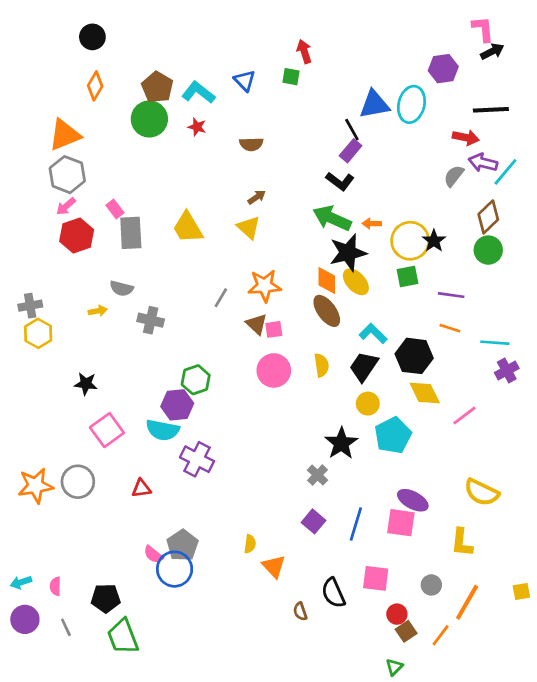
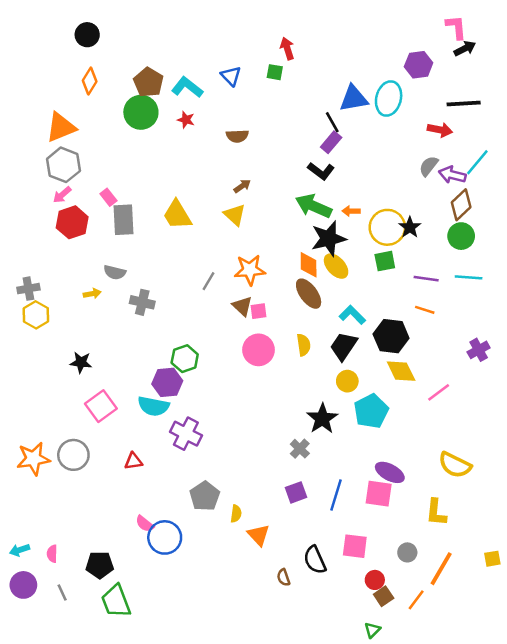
purple arrow: (483, 163) -> (452, 175), moved
cyan line: (495, 343) -> (469, 277), moved
purple square: (314, 521) -> (296, 492), turned 30
gray pentagon: (182, 545) -> (205, 496), moved

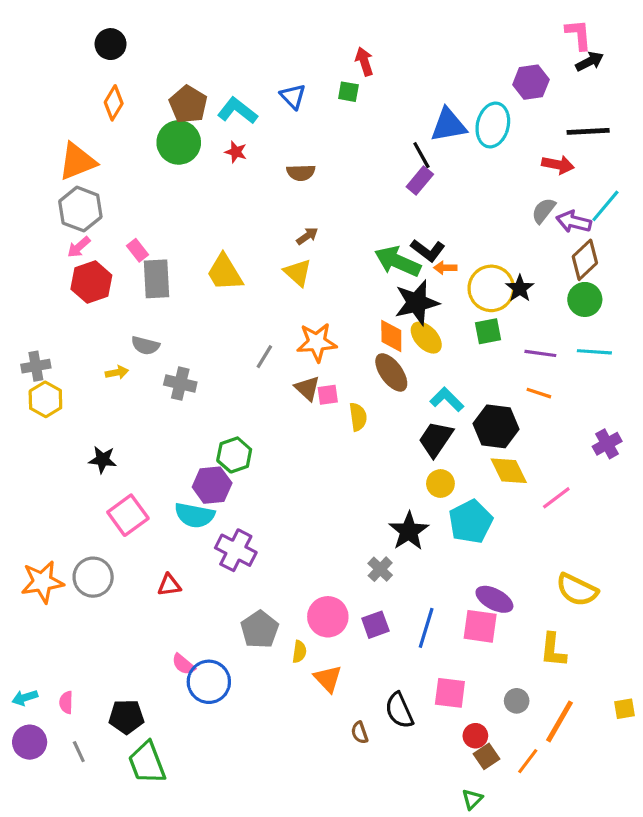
black L-shape: (321, 171) -> (428, 250), moved
yellow semicircle: (304, 345) -> (358, 417), moved
pink circle: (259, 350) -> (328, 617), moved

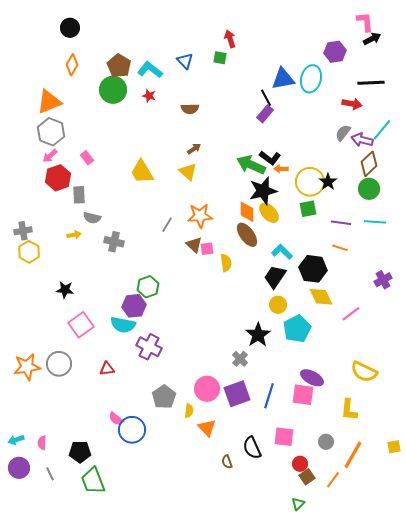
gray rectangle: (157, 279) -> (79, 195), moved, size x0.7
purple square: (375, 625) -> (237, 394), size x1.5

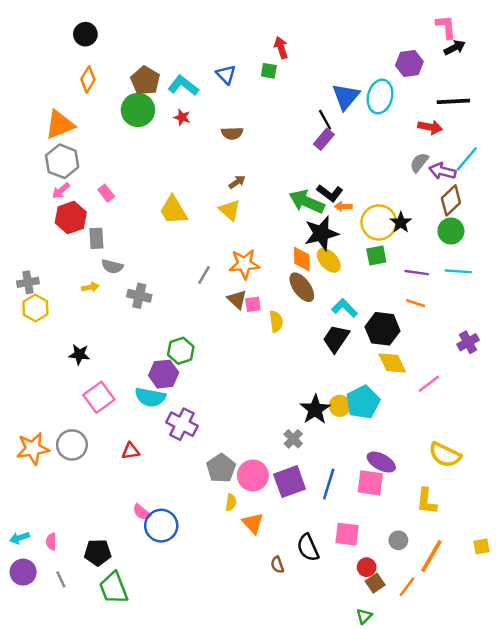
blue triangle: (283, 79) -> (346, 97), turned -40
yellow circle: (278, 305) -> (340, 406), moved
gray pentagon: (164, 397) -> (221, 468), moved

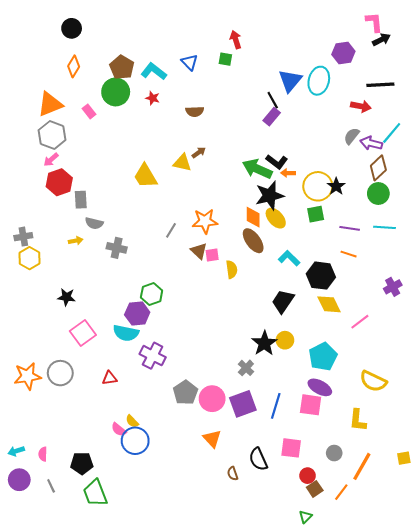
pink rectangle: (106, 193) -> (89, 111), moved
yellow triangle: (230, 210) -> (182, 163), moved, turned -30
black trapezoid: (336, 339) -> (283, 301), moved
cyan pentagon: (363, 402) -> (323, 357), moved
yellow semicircle: (231, 502) -> (132, 421), moved, turned 128

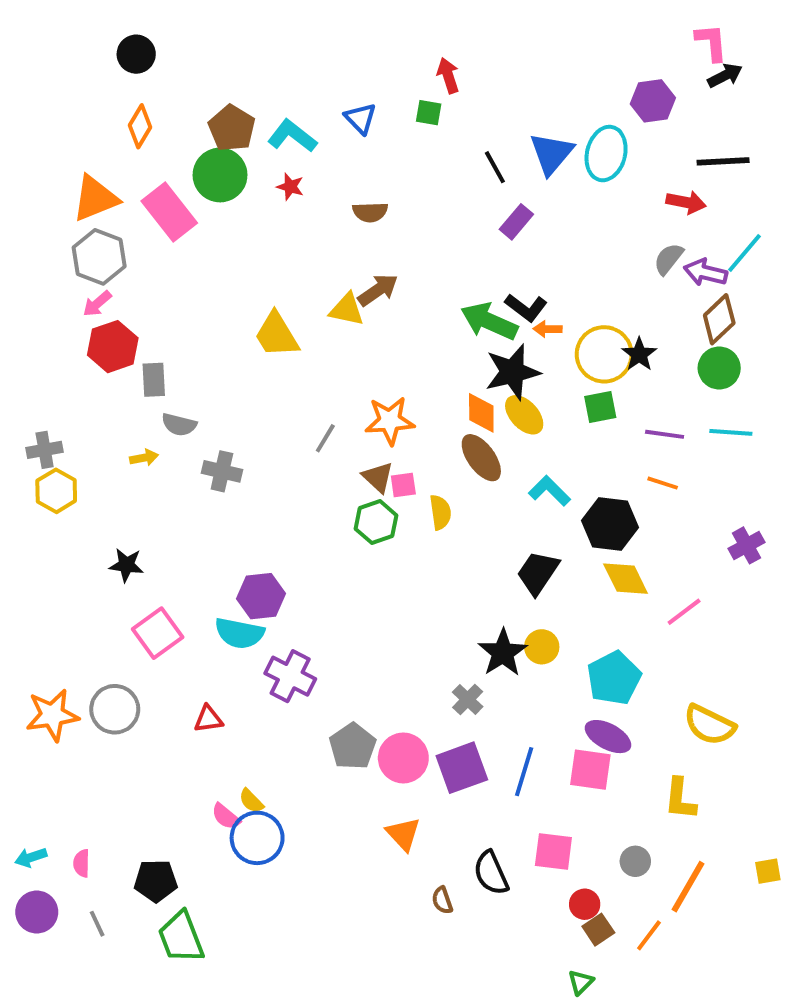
black line: (273, 100) -> (495, 167), moved
pink rectangle: (89, 111) -> (169, 212), size x2.0
brown arrow: (199, 152) -> (378, 290), size x1.5
green hexagon: (152, 294) -> (376, 522), moved

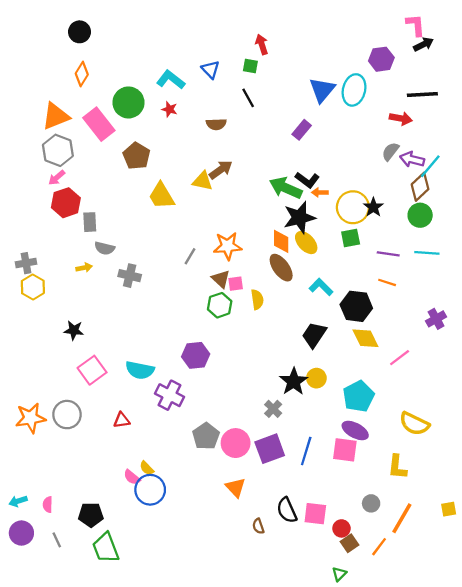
brown pentagon: (232, 128) -> (136, 156), moved
black line: (495, 167) -> (248, 98), moved
cyan line: (745, 253) -> (430, 166), moved
purple hexagon: (261, 596) -> (196, 355), moved
pink square: (553, 852) -> (315, 514), moved

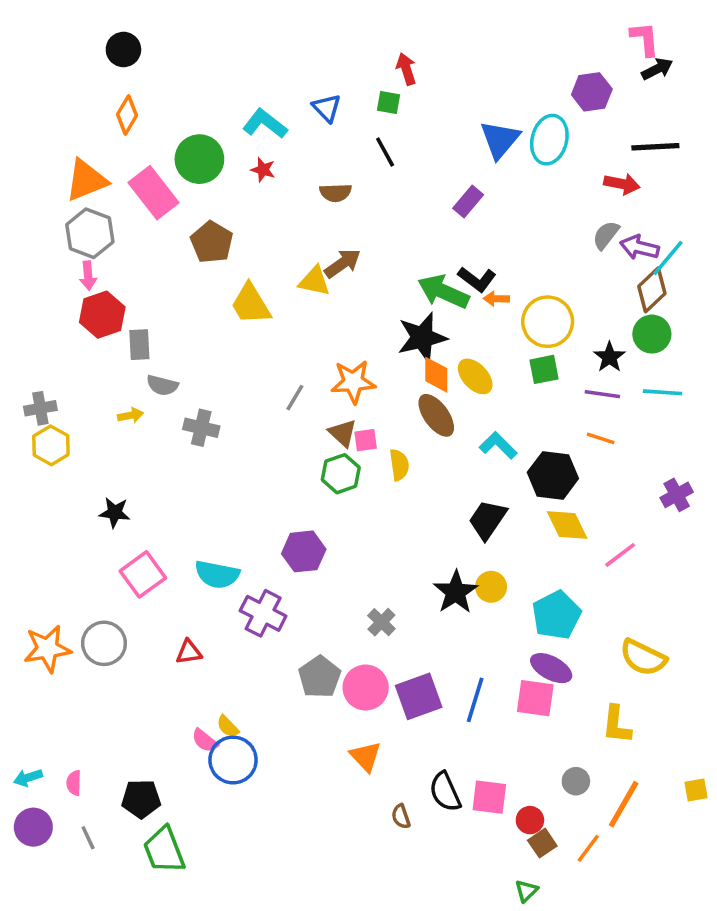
pink arrow: (57, 178) -> (88, 276), turned -54
black star: (373, 207) -> (609, 357), moved
black star: (299, 218) -> (422, 338), moved
gray cross: (273, 409) -> (381, 622), moved

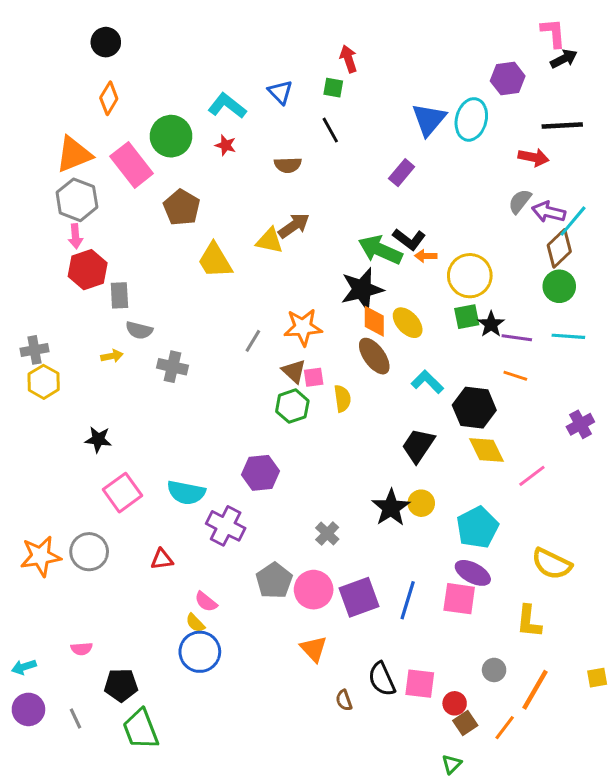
black star: (609, 357) -> (491, 324), moved
pink semicircle: (205, 741) -> (206, 602), moved
pink semicircle: (74, 783) -> (82, 649), moved, turned -95

